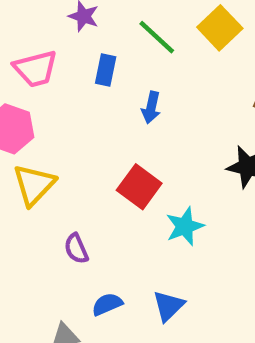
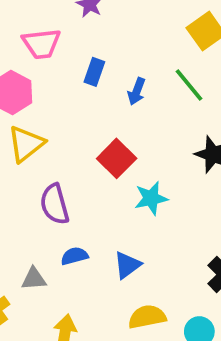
green line: (157, 37) -> (189, 85), moved
blue rectangle: (106, 70) -> (94, 72), moved
purple semicircle: (76, 249) -> (55, 204), size x1.5

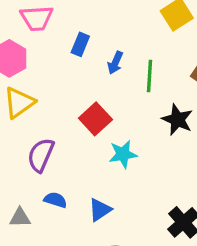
green line: (189, 85) -> (149, 76), moved, turned 40
purple semicircle: (55, 204) -> (41, 155), turned 36
blue semicircle: (74, 256) -> (55, 200), turned 30

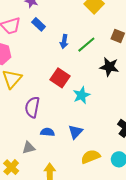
blue rectangle: (80, 44) -> (39, 24), moved, turned -56
green line: (149, 76) -> (86, 45), turned 60

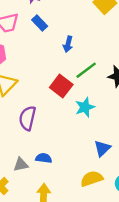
green line: (86, 45) -> (86, 70), moved
blue semicircle: (47, 132) -> (44, 158), moved
blue triangle: (75, 132) -> (102, 148), moved

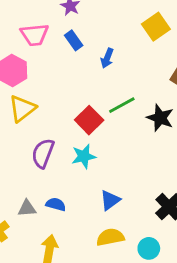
blue arrow: (68, 44) -> (107, 58), moved
cyan star: (85, 107) -> (84, 156), moved
blue triangle: (102, 148) -> (110, 200), moved

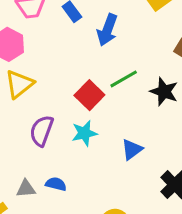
blue arrow: (107, 58) -> (107, 30), size x1.5
blue triangle: (110, 200) -> (132, 149), moved

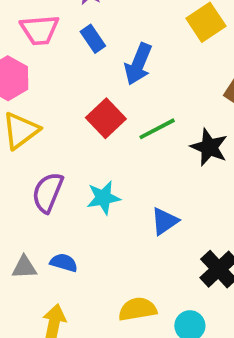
red square: (89, 95) -> (106, 118), moved

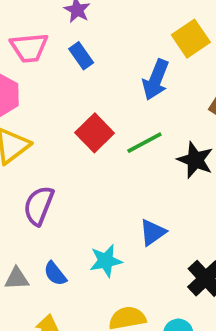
blue arrow: (138, 64) -> (156, 80), moved
cyan star: (103, 198) -> (106, 261), moved
blue semicircle: (64, 263) -> (55, 274), turned -144

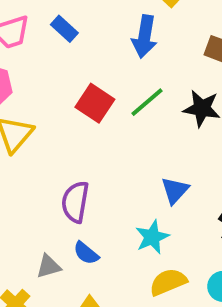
purple semicircle: (39, 206) -> (75, 202), moved
cyan star: (106, 261) -> (152, 237), moved

